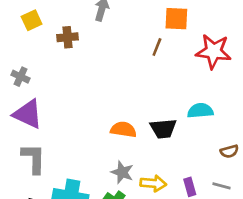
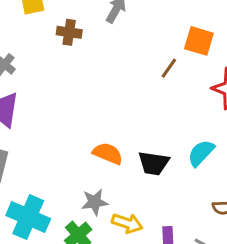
cyan semicircle: (200, 111) -> (201, 153), turned -55
gray star: (122, 172) -> (95, 202), turned 30

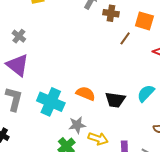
brown cross: (69, 32) -> (111, 13), moved
cyan cross: (28, 217) -> (51, 102), moved

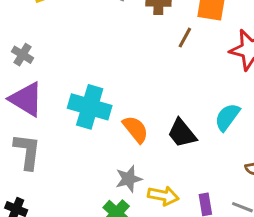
orange semicircle: (86, 94) -> (135, 129), turned 36
black trapezoid: (115, 100) -> (182, 133), turned 50
cyan cross: (51, 102) -> (90, 107), moved

